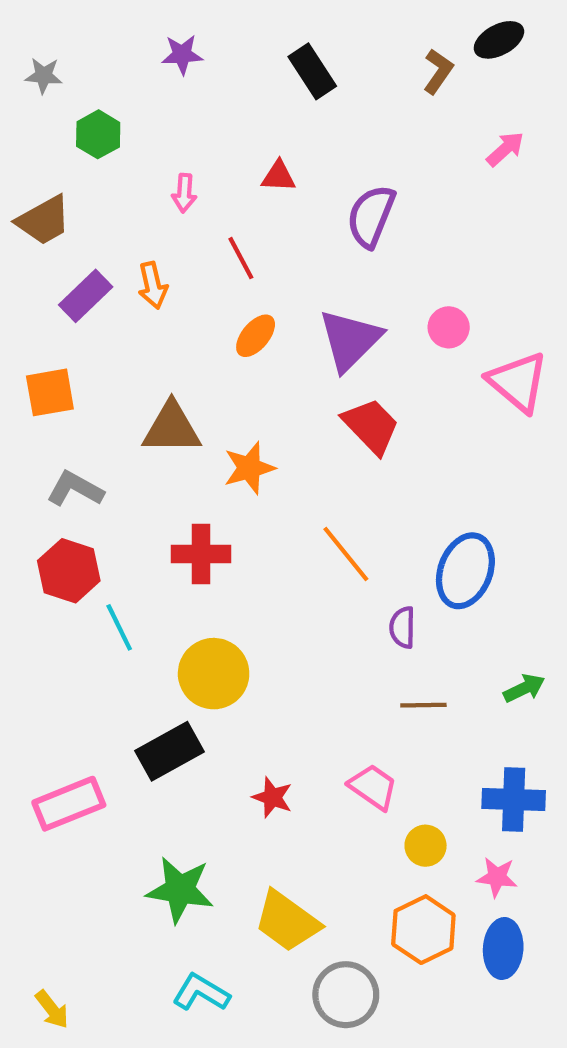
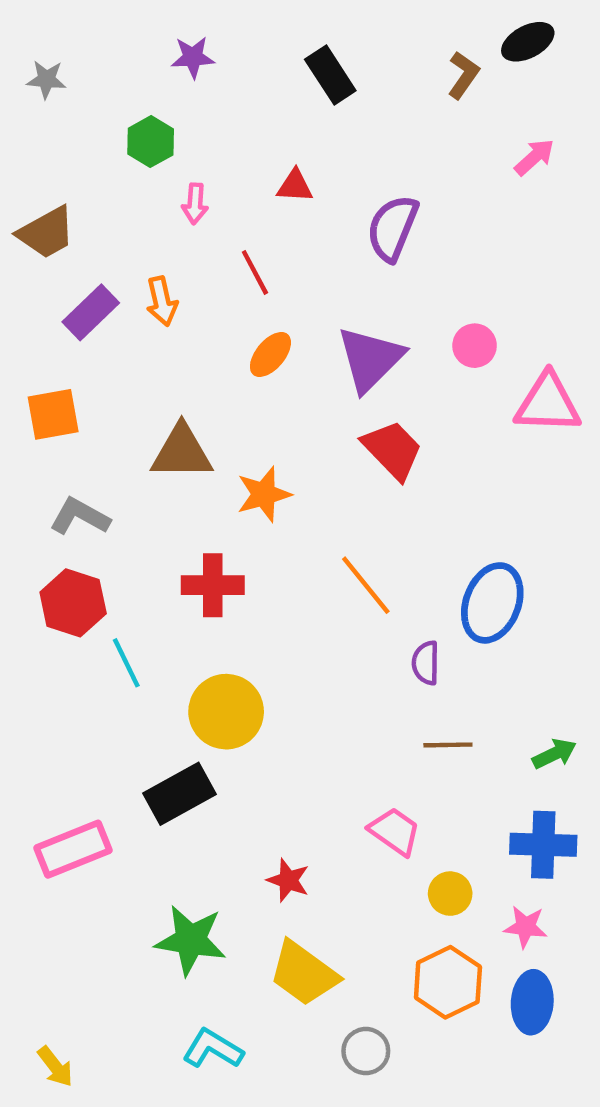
green hexagon: (98, 134) -> (151, 142), moved
pink triangle: (518, 382) -> (548, 403), turned -38
green arrow: (524, 688) -> (554, 754), moved
red star: (272, 797) -> (288, 880), moved
gray circle: (346, 995) -> (366, 1051), size x0.7

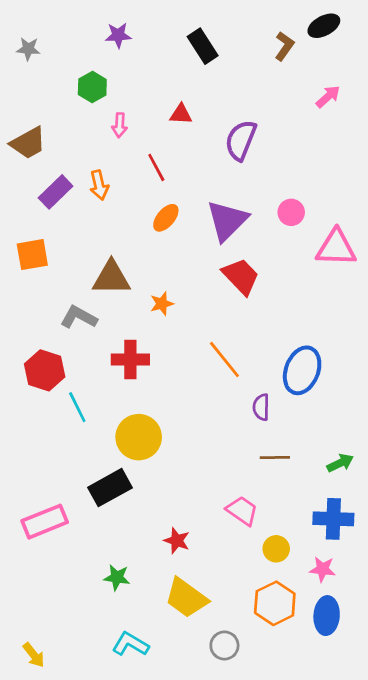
orange star: (264, 494) -> (162, 304), size x0.7
gray L-shape: (80, 516) -> (79, 317), moved
green star: (191, 940) -> (117, 577), size x0.6

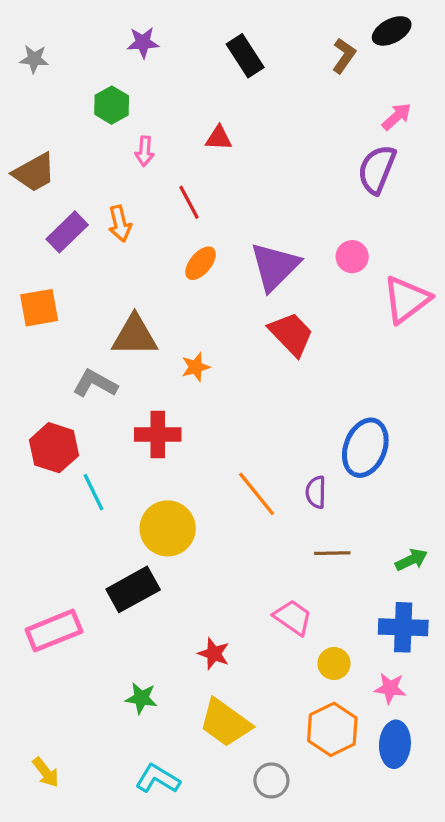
purple semicircle: (241, 140) -> (377, 169), moved
pink triangle: (336, 248) -> (406, 299), turned -39
orange line: (224, 359) -> (257, 494), moved
yellow arrow: (34, 655) -> (46, 772), moved

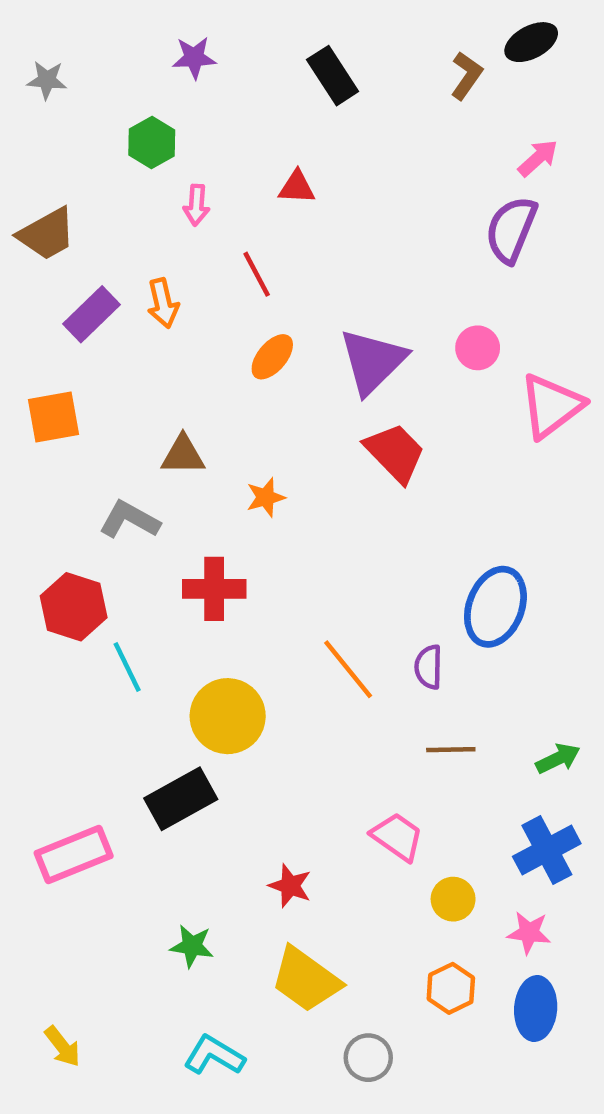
brown triangle: (135, 336) -> (183, 455), size x0.7
blue cross: (403, 627) -> (547, 850), turned -30
orange hexagon: (332, 729) -> (451, 988), size x0.7

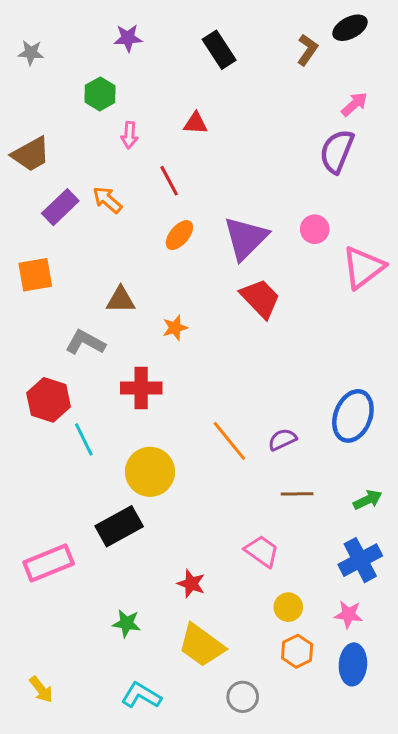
orange arrow: (163, 303) -> (107, 200), turned 144
blue ellipse: (495, 607) -> (353, 416), moved
purple semicircle: (429, 667) -> (282, 439), turned 64
yellow circle: (453, 899) -> (288, 607), moved

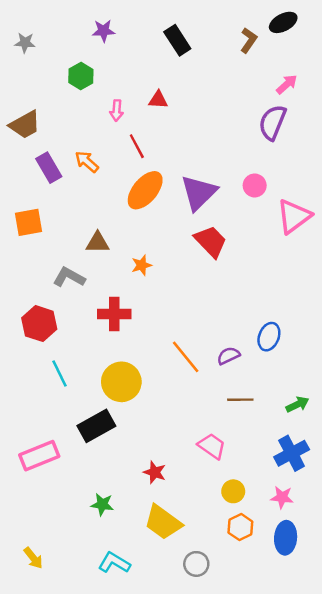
pink arrow: (129, 135) -> (117, 110), moved
purple rectangle: (60, 207) -> (49, 168), turned -76
orange ellipse: (179, 235) -> (145, 190), size x1.6
blue ellipse: (353, 416) -> (269, 337), moved, size x0.7
cyan line: (84, 439) -> (59, 374), moved

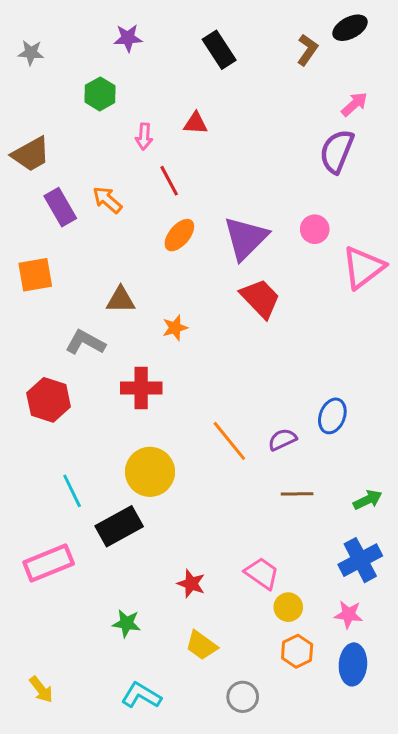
orange ellipse: (145, 190) -> (179, 235), size x0.7
cyan line: (59, 374) -> (72, 491), moved
pink trapezoid: (212, 446) -> (262, 573), moved
yellow trapezoid: (163, 522) -> (201, 645), size x0.7

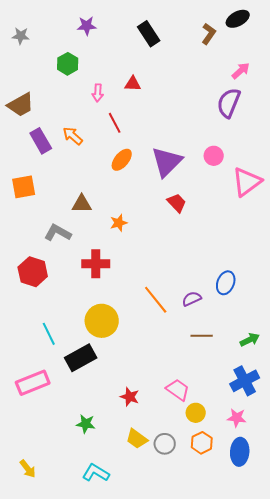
red trapezoid: (260, 298) -> (177, 203), size x0.7
gray circle: (243, 697) -> (165, 444), moved

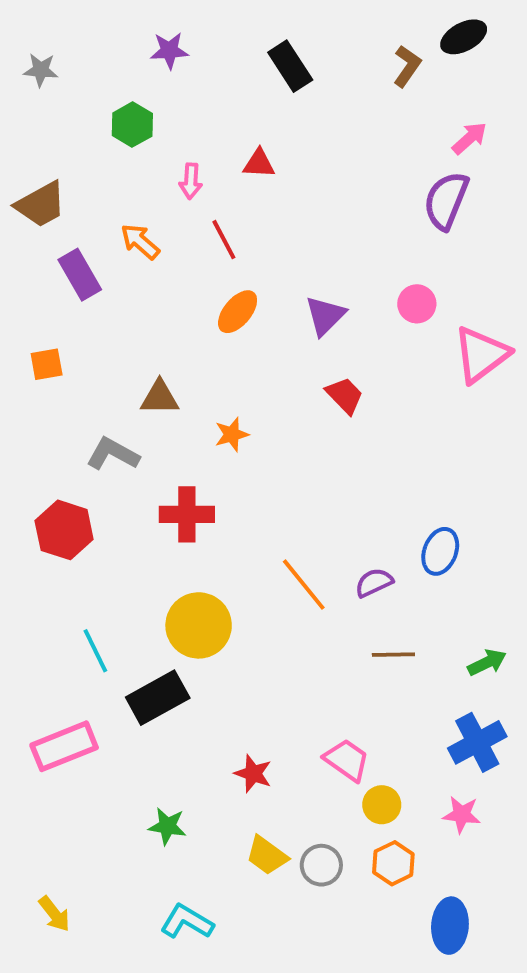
orange arrow: (73, 136) -> (140, 242), moved
purple triangle: (167, 162) -> (325, 316), size x0.7
orange square: (24, 187) -> (47, 364), size x0.7
blue ellipse: (240, 452) -> (450, 926), moved

